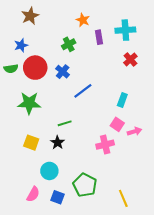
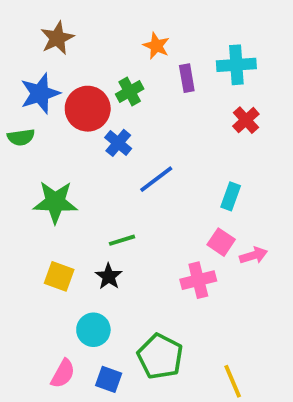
blue star: (21, 45) -> (40, 93), size x1.5
red circle: (35, 68) -> (88, 109), moved

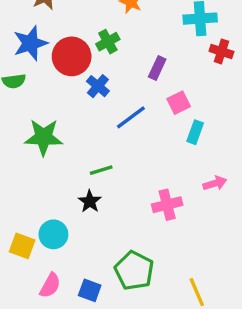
purple rectangle: (187, 78) -> (157, 68), moved, turned 35
red cross: (246, 120) -> (221, 51), moved, turned -30
pink square: (221, 242) -> (179, 103), moved, turned 30
yellow square: (59, 276) -> (22, 246), moved
cyan circle: (93, 330) -> (53, 234), moved

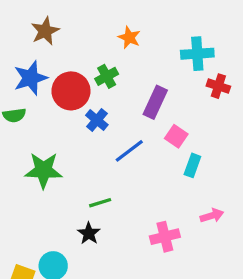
purple rectangle: (157, 68) -> (155, 102), size x1.4
pink square: (179, 103) -> (176, 136), turned -30

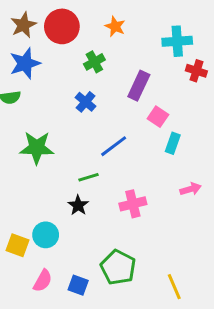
brown star: (45, 31) -> (23, 25), moved
red circle: (71, 91) -> (62, 26), moved
blue line: (129, 151) -> (114, 146), moved
pink cross: (165, 237) -> (133, 204), moved

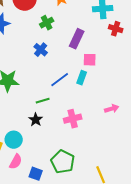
pink square: (158, 117) -> (90, 60), turned -32
cyan rectangle: (173, 143) -> (82, 78), moved
pink semicircle: (43, 281) -> (16, 162), moved

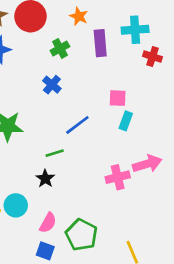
purple rectangle: (77, 39) -> (100, 43), moved, turned -30
cyan rectangle: (82, 78) -> (126, 121), moved
pink arrow: (112, 109) -> (147, 164), size x1.5
pink cross: (73, 119) -> (118, 177), moved
pink semicircle: (16, 162) -> (48, 223), moved

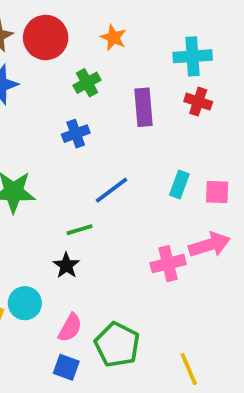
purple rectangle: (100, 43) -> (144, 107), moved
red cross: (153, 57) -> (198, 102), moved
blue cross: (52, 85) -> (76, 134), turned 30
pink square: (118, 98) -> (217, 192), moved

